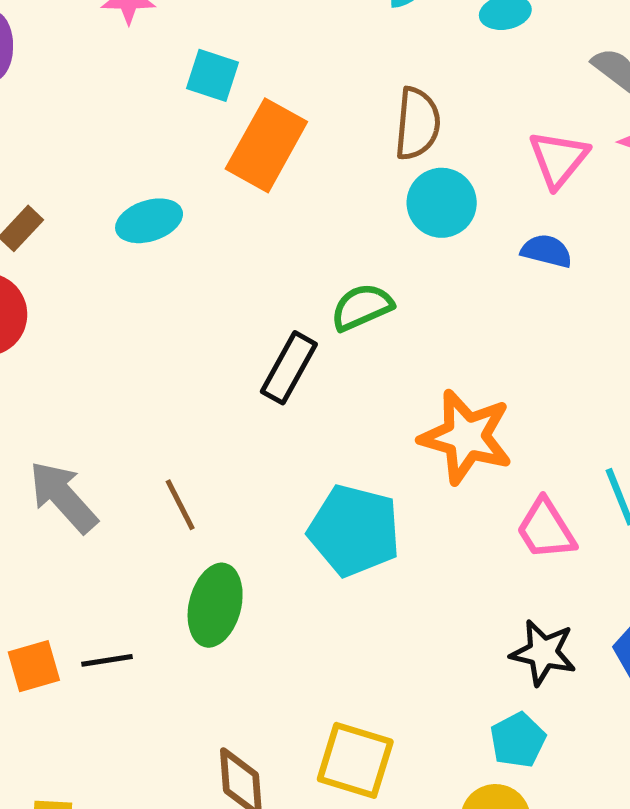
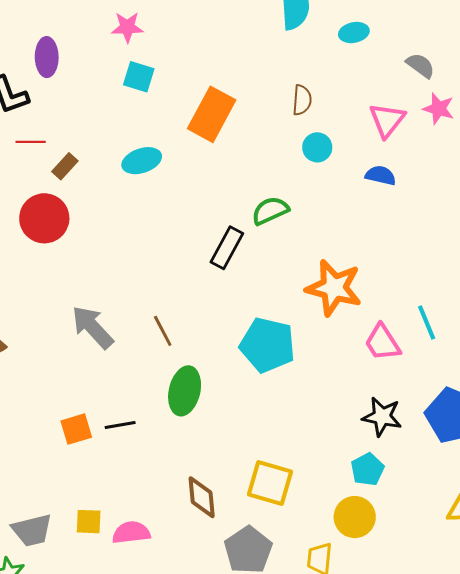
cyan square: (213, 75) -> (139, 77), moved
brown semicircle: (417, 124) -> (302, 100), size x0.7
cyan circle: (442, 203) -> (317, 147), size x0.7

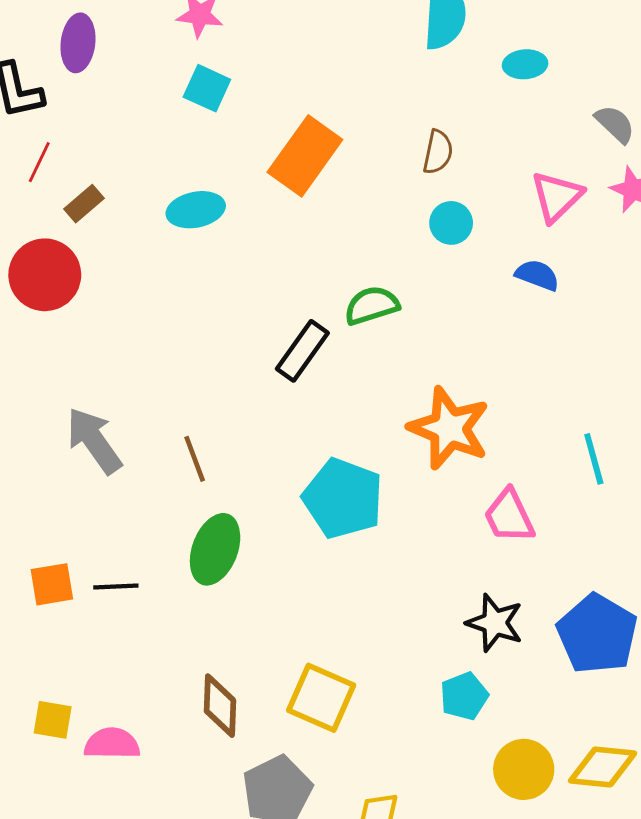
red line: (31, 142) -> (39, 162), turned -72
cyan line: (427, 322) -> (594, 459), moved
yellow circle: (355, 517) -> (524, 769), moved

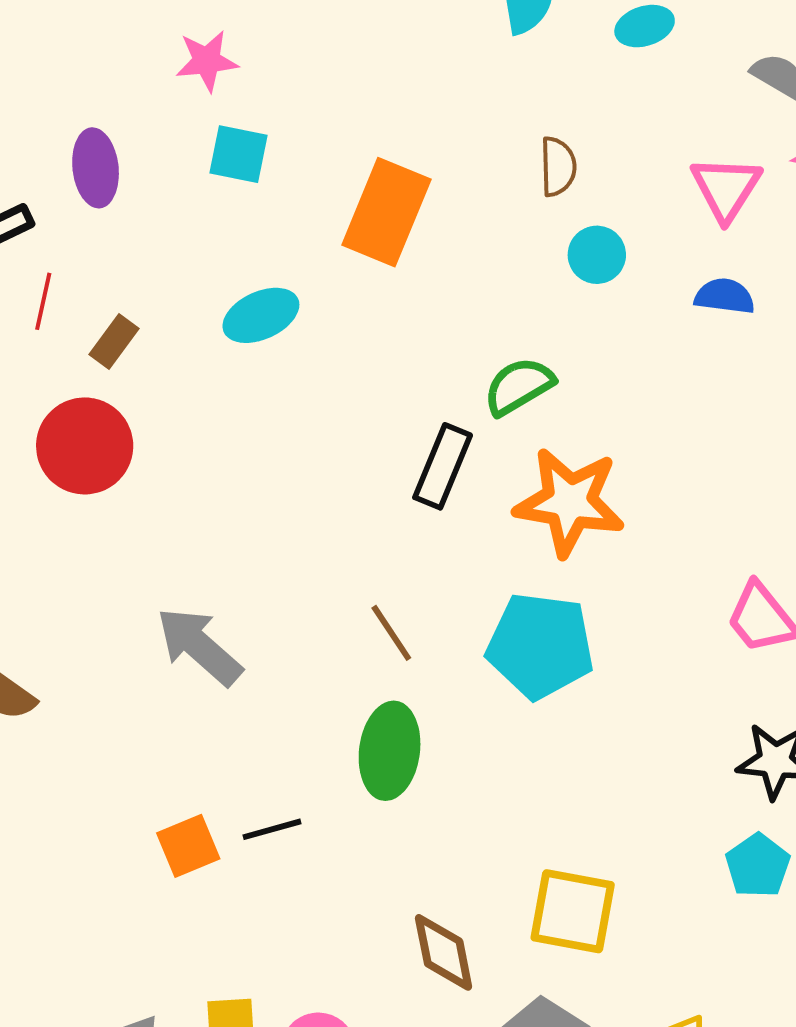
purple ellipse: (78, 43) -> (96, 168), moved
orange star: (449, 428) -> (570, 502), moved
brown line: (195, 459) -> (391, 633), moved

